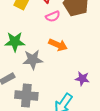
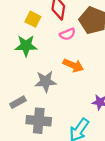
green star: (15, 42) -> (26, 46), moved

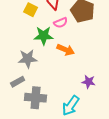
green star: (26, 46) -> (44, 36), moved
gray star: (46, 81) -> (28, 59), moved

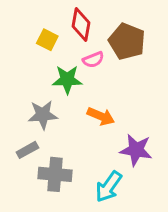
orange arrow: (66, 50) -> (101, 116), moved
purple star: (89, 82) -> (136, 150), size x1.5

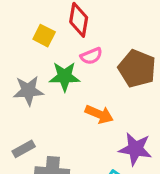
brown pentagon: (127, 41) -> (137, 69), moved
gray star: (43, 115) -> (28, 91), moved

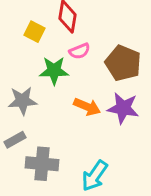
gray star: (28, 91) -> (22, 101), moved
purple star: (135, 149) -> (123, 108), moved

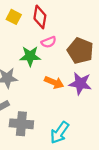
yellow square: (34, 32) -> (14, 17), moved

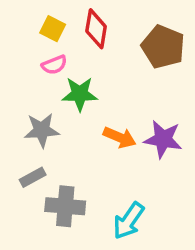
pink semicircle: (49, 42) -> (54, 65), moved
brown pentagon: (80, 51) -> (163, 47), moved

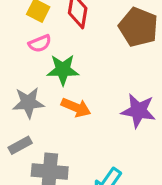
orange arrow: (120, 137) -> (76, 107), moved

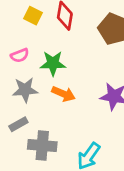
pink semicircle: (40, 43) -> (20, 55), moved

